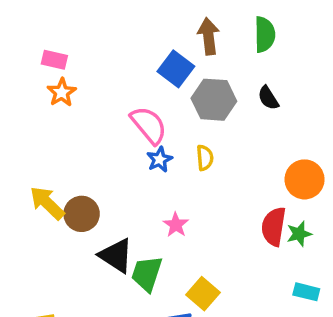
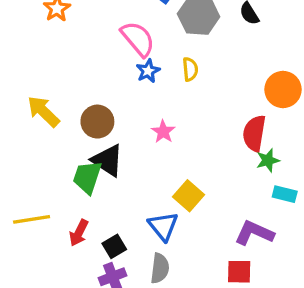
brown circle: (82, 214) -> (97, 122), moved
green star: (299, 234) -> (268, 160), moved
green trapezoid: (147, 274) -> (87, 177), moved

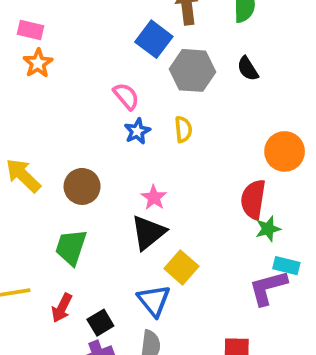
pink semicircle: (138, 39) -> (126, 96), size x0.7
black triangle: (108, 160) -> (148, 232), moved, turned 48
purple L-shape: (254, 233) -> (268, 288), moved, turned -39

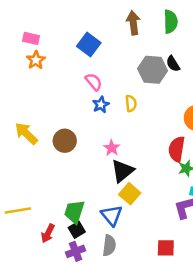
blue square: (154, 39) -> (89, 44), moved
gray hexagon: (192, 70) -> (153, 70), moved
black triangle: (148, 232) -> (122, 171), moved
green trapezoid: (71, 247) -> (74, 212), moved
red arrow: (62, 308) -> (48, 233), moved

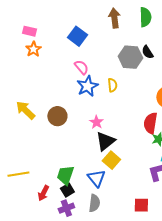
blue star: (101, 105) -> (87, 86), size x1.5

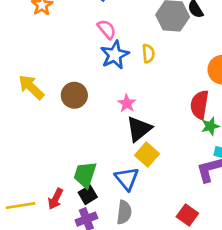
yellow line: (18, 174) -> (20, 206), moved
red square: (141, 205) -> (187, 215), turned 35

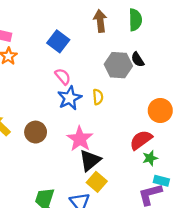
pink star: (127, 103) -> (80, 139), size x1.6
red semicircle: (199, 105) -> (141, 140), turned 45

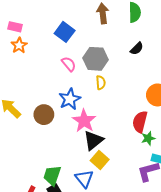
black semicircle: (138, 59) -> (137, 49), turned -104
gray hexagon: (118, 65) -> (96, 59), moved
blue star: (70, 98) -> (70, 99), moved
red semicircle: (141, 140) -> (140, 122), turned -40

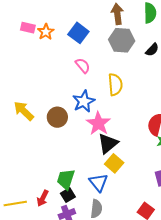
orange star: (19, 45) -> (46, 32), moved
gray hexagon: (96, 59) -> (122, 40), moved
yellow semicircle: (101, 83) -> (115, 84), size x1.5

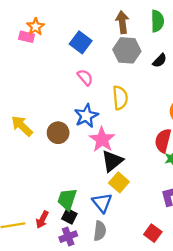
orange star: (46, 32) -> (35, 27), moved
black square: (68, 195) -> (69, 216), turned -32

